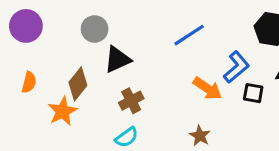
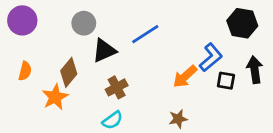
blue line: (189, 35) -> (145, 34), moved
orange arrow: (207, 88) -> (185, 76), turned 104
brown star: (200, 136) -> (178, 119), turned 30

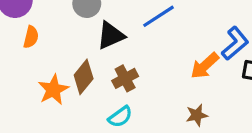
orange semicircle: (25, 71) -> (31, 37), moved
brown diamond: (69, 72) -> (84, 77), moved

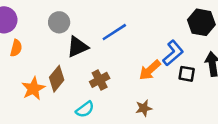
brown cross: (125, 78) -> (100, 80), moved

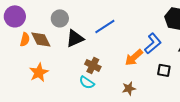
black square: (187, 74) -> (164, 70), moved
brown diamond: (57, 79) -> (41, 39), moved, turned -65
brown cross: (100, 80) -> (93, 65), turned -35
cyan semicircle: (85, 109) -> (87, 82), moved, turned 70

